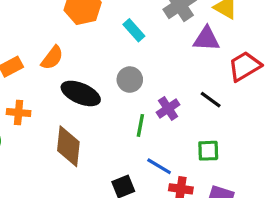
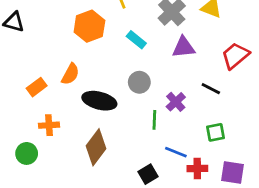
purple triangle: (206, 39) -> (184, 47), moved
brown diamond: (68, 146) -> (96, 147), turned 40

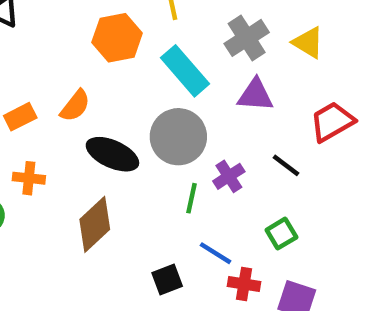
cyan rectangle: (136, 40) -> (185, 71), size x1.6
gray circle: (139, 82) -> (178, 137), size x1.6
green square: (215, 132) -> (281, 234), turned -30

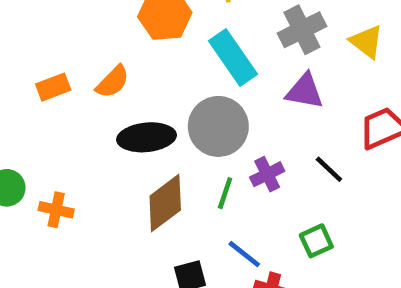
black ellipse: (112, 154) -> (147, 137), turned -36
orange cross: (29, 178) -> (56, 210), moved
brown diamond: (95, 224) -> (165, 203), moved

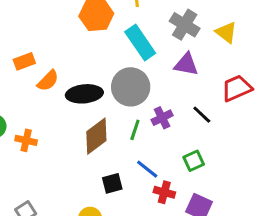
gray cross: (302, 30) -> (185, 25), turned -32
orange semicircle: (113, 82) -> (48, 81), moved

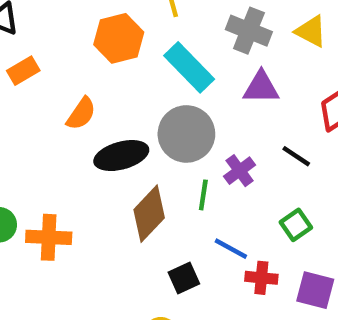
orange rectangle: (24, 61) -> (23, 71), moved
orange semicircle: (48, 81) -> (81, 114), moved
orange cross: (26, 140) -> (49, 237), size x1.4

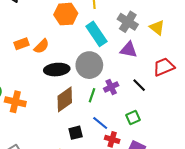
orange rectangle: (23, 71) -> (21, 44), moved

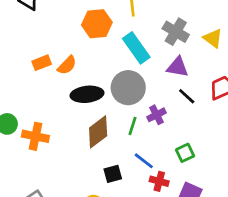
black line: (139, 85) -> (187, 96), moved

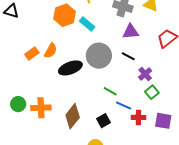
cyan rectangle: (136, 48) -> (87, 24), moved, size x0.7
black line: (187, 96) -> (128, 56), moved
purple cross: (156, 115) -> (145, 74), moved
green line: (132, 126) -> (110, 91), moved, turned -64
brown diamond: (98, 132) -> (73, 116), moved

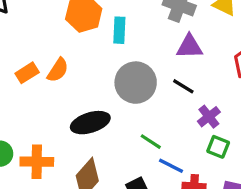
cyan rectangle: (87, 24) -> (119, 30), turned 49
black ellipse: (70, 68) -> (90, 123), moved
green square: (152, 92) -> (218, 147), turned -32

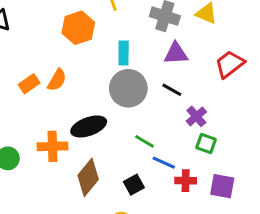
cyan rectangle: (119, 30) -> (124, 53), moved
orange cross: (37, 162) -> (53, 146), moved

